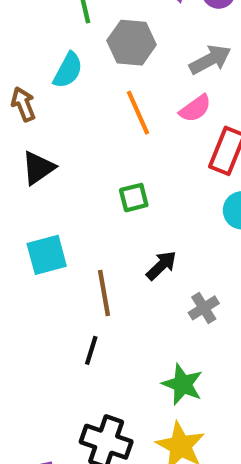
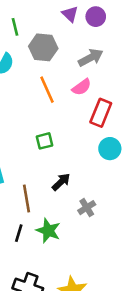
green star: (183, 384) -> (48, 231), moved

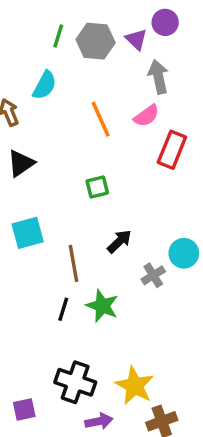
purple triangle: (70, 14) -> (136, 39), moved
green line: (15, 27) -> (58, 36), turned 30
gray hexagon: (43, 47) -> (96, 41), moved
gray arrow: (91, 58) -> (158, 77), turned -75
cyan circle: (110, 149) -> (184, 253), moved

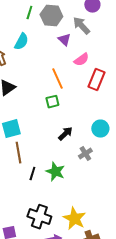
purple triangle: (136, 39) -> (64, 40), moved
gray arrow: (158, 77) -> (81, 26), moved, turned -30
orange line: (101, 119) -> (57, 79), moved
cyan circle: (184, 253) -> (100, 129), moved
brown line: (73, 263) -> (18, 153), moved

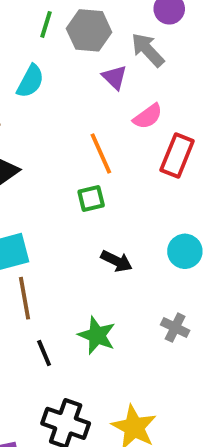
black arrow: (65, 134) -> (116, 261), turned 70
gray cross: (85, 154) -> (175, 328), moved, turned -32
black line: (32, 174) -> (44, 353), moved, turned -40

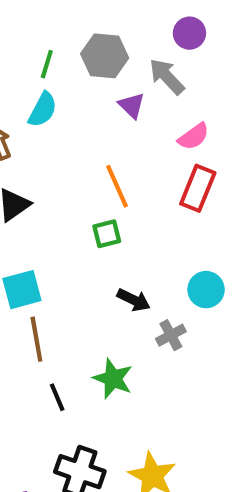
green line: (46, 24) -> (47, 64), moved
pink semicircle: (148, 116) -> (194, 137), moved
gray cross: (175, 328) -> (171, 335), moved, turned 36

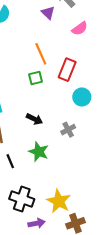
red rectangle: (198, 188) -> (67, 70), moved
cyan circle: (206, 290) -> (82, 97), moved
black arrow: (134, 300) -> (34, 119), moved

